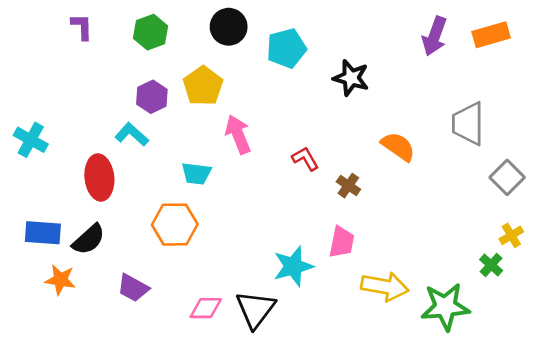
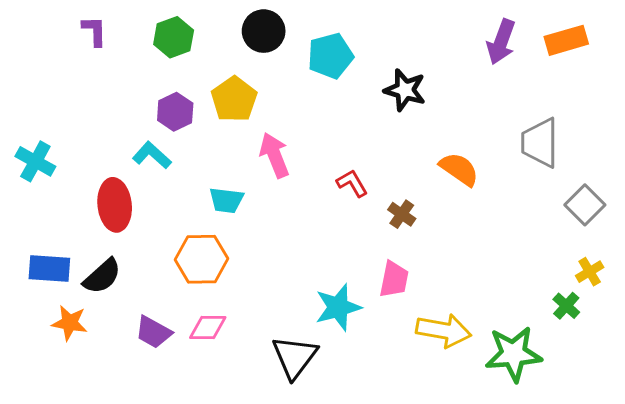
pink diamond: (206, 308) -> (208, 327), moved

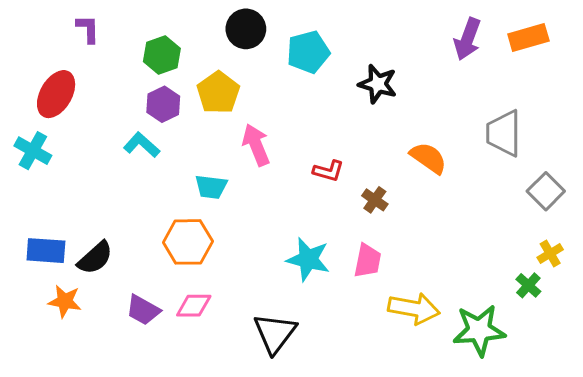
green hexagon: (174, 37) -> (162, 55), moved
red L-shape: (352, 183) -> (328, 171), turned 136
red ellipse: (115, 205) -> (56, 94), moved, turned 36
cyan star: (338, 307) -> (308, 259), moved, turned 30

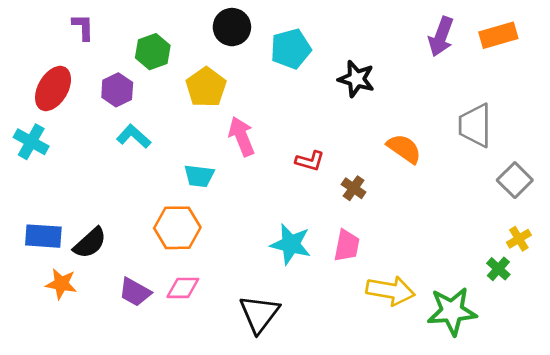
purple hexagon: (163, 104) -> (117, 90), moved

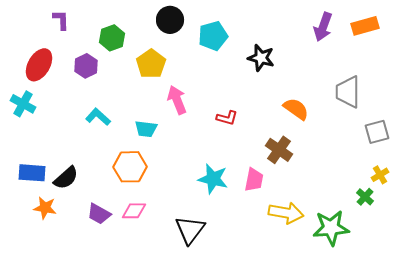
cyan L-shape: (134, 136) -> (98, 117), moved
gray square: (515, 180) -> (377, 132), turned 30
brown cross: (354, 188) -> (279, 150), moved, size x1.5

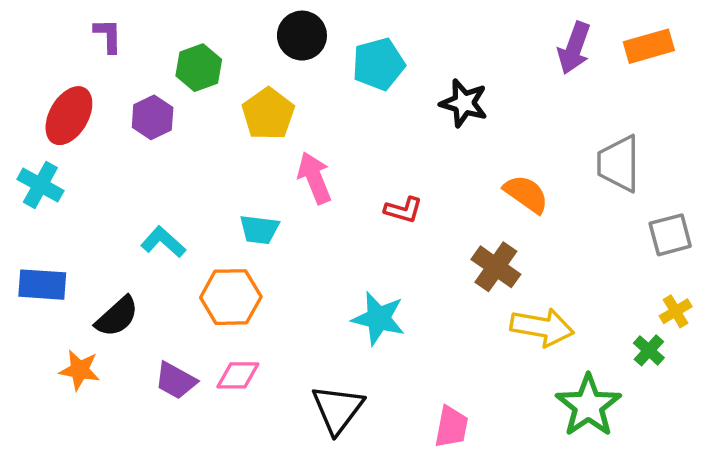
cyan L-shape: (98, 117) -> (163, 242), moved
blue rectangle: (32, 173) -> (42, 285), moved
pink trapezoid: (254, 180) -> (451, 427), moved
yellow arrow: (286, 213) -> (542, 327), moved
green star: (331, 228) -> (588, 406), turned -30

